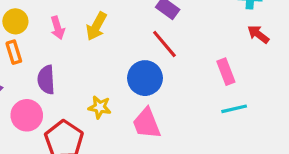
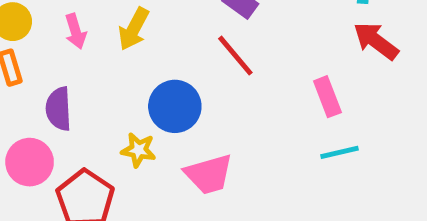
red arrow: (258, 34) -> (376, 41), size x1.4
blue circle: (145, 78) -> (175, 106), moved
pink trapezoid: (147, 123) -> (209, 174), turned -84

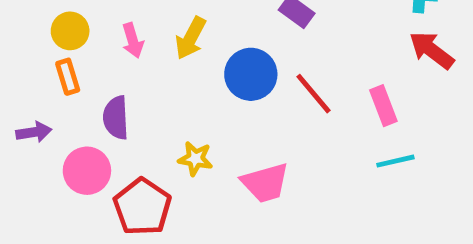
red line: (235, 56) -> (313, 94), moved
blue circle: (175, 106) -> (251, 74), moved

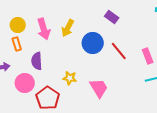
pink arrow: (133, 41) -> (44, 29), size x1.5
pink trapezoid: (265, 183) -> (99, 88), turned -105

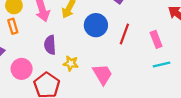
red line: (119, 51) -> (124, 34), turned 60
purple semicircle: (37, 61) -> (50, 45), moved

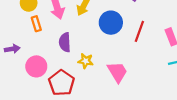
orange rectangle: (13, 26) -> (36, 24), moved

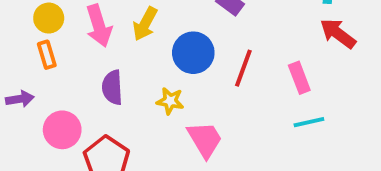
orange rectangle: (36, 24) -> (47, 55), moved
yellow star: (86, 61) -> (170, 101), moved

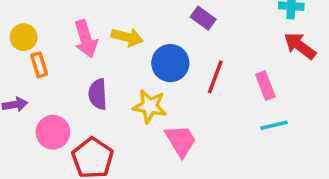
yellow circle: (49, 18) -> (24, 37), moved
yellow arrow: (145, 24) -> (127, 37), turned -104
yellow star: (170, 101) -> (150, 106), size x1.4

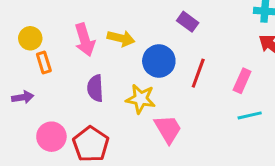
pink rectangle: (265, 86) -> (242, 81), turned 45
pink circle: (53, 132) -> (51, 137), moved

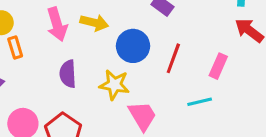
cyan line: (250, 115) -> (200, 102), moved

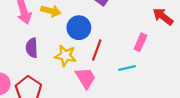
red line: (173, 58) -> (97, 50), moved

